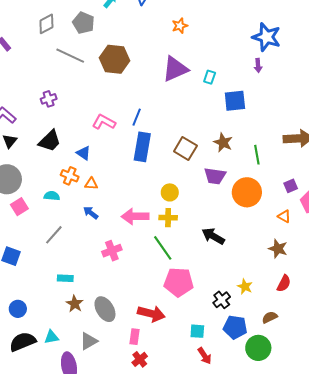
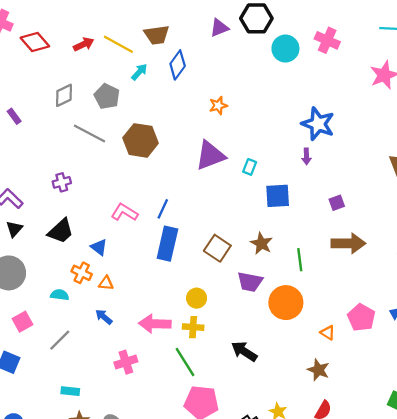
purple square: (291, 186) -> (337, 203), moved
pink square: (19, 207) -> (23, 322), moved

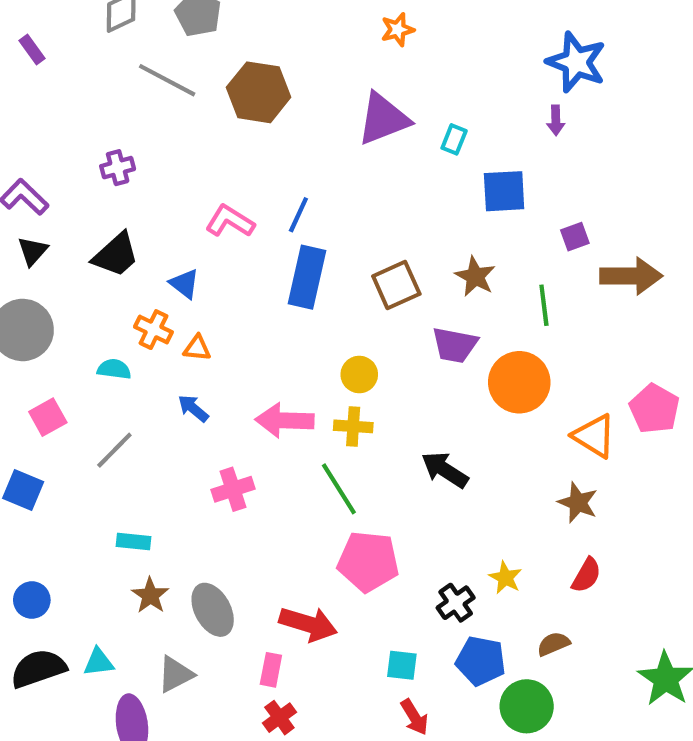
purple square: (337, 203) -> (575, 237), moved
brown square: (217, 248) -> (396, 285), turned 32
orange triangle: (328, 333) -> (594, 436), size x1.6

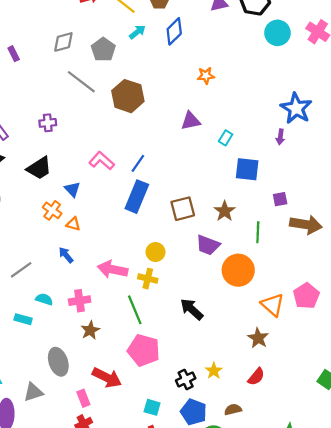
purple triangle: (383, 119) -> (191, 121), size x0.7
cyan semicircle: (114, 369) -> (44, 299), moved
brown star: (150, 595) -> (90, 330), moved
pink rectangle: (271, 670) -> (83, 398), turned -42

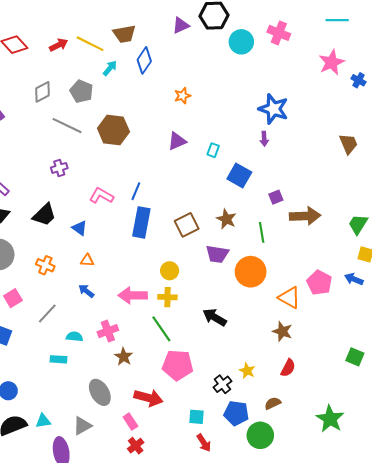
purple cross: (48, 123) -> (59, 168), moved
blue square: (247, 169) -> (239, 175), turned 35
orange cross: (52, 210) -> (45, 265), moved

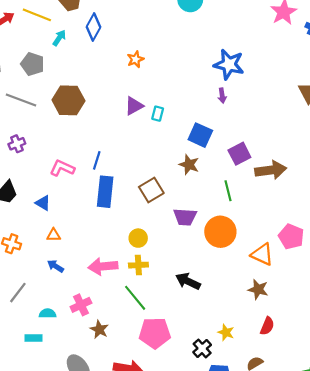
cyan rectangle: (213, 150) -> (158, 114), moved
purple square: (276, 197) -> (239, 154), size x1.5
brown star: (226, 219) -> (189, 165), moved

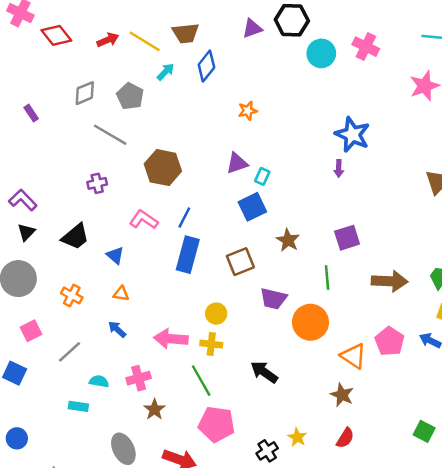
brown hexagon: (68, 100) -> (163, 168), moved
blue square: (200, 135) -> (252, 207), moved, turned 30
brown arrow: (271, 170) -> (390, 281), moved

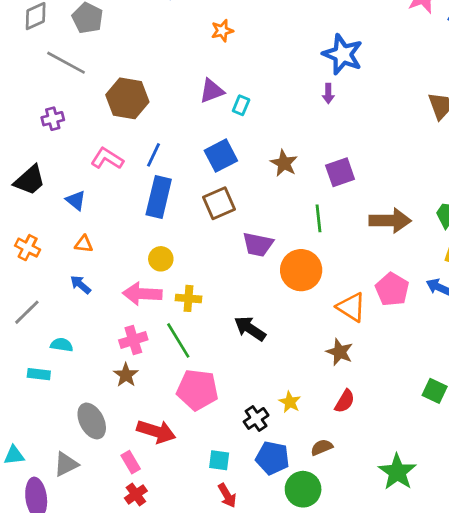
blue square: (252, 207) -> (221, 156), moved
brown star: (288, 240) -> (284, 163), moved
yellow circle: (216, 314) -> (161, 259), moved
pink cross: (139, 378) -> (133, 340), moved

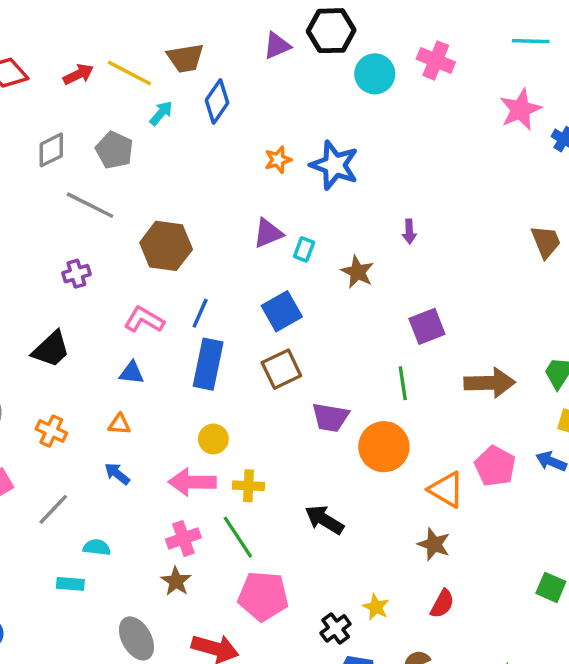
blue star: (343, 54) -> (334, 165), moved
brown star: (284, 163) -> (357, 272), moved
blue triangle: (76, 200) -> (132, 373), moved, turned -30

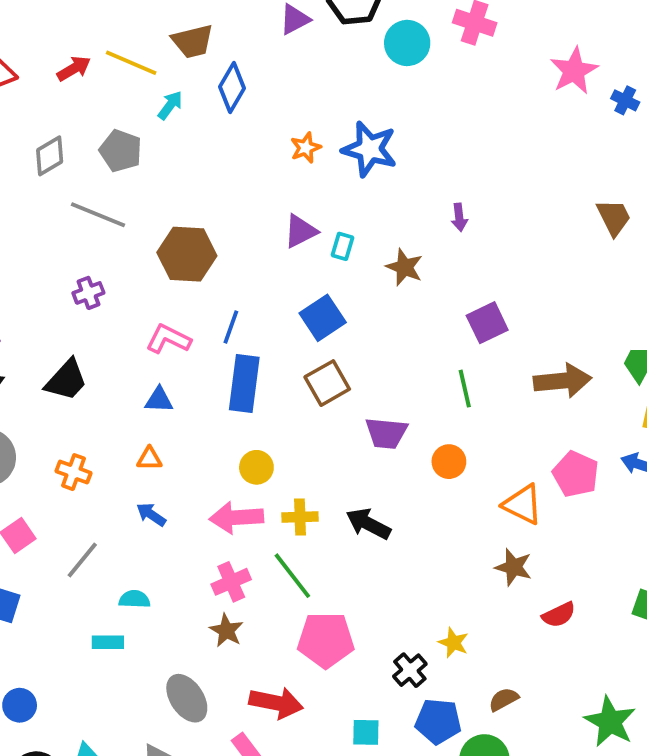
orange circle: (384, 447) -> (449, 462), size x0.6
black arrow: (324, 520) -> (368, 524), moved
red semicircle: (442, 604) -> (559, 615), moved, turned 40

